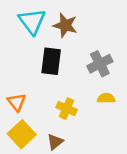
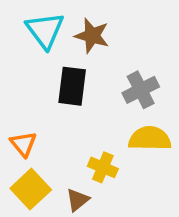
yellow semicircle: (106, 98) -> (150, 139), size x1.6
yellow cross: (67, 109) -> (103, 167), moved

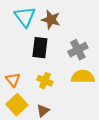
yellow cross: (103, 167) -> (45, 81), moved

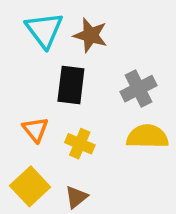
orange triangle: (13, 80) -> (35, 129), moved

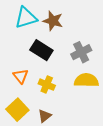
cyan triangle: (44, 30) -> (26, 18), turned 50
black rectangle: (71, 85) -> (41, 50), turned -65

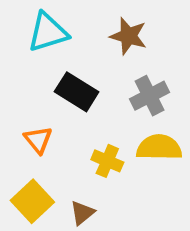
brown star: (53, 21) -> (128, 36), moved
yellow cross: (47, 85) -> (107, 161), moved

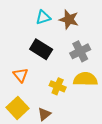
cyan triangle: (48, 32) -> (43, 17), moved, size x0.7

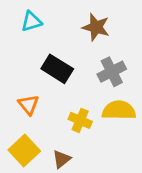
cyan triangle: (43, 17) -> (31, 21), moved

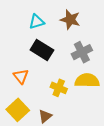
cyan triangle: (31, 21) -> (37, 22), moved

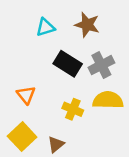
black rectangle: (42, 50) -> (68, 64), moved

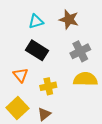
black rectangle: (68, 64) -> (37, 50), moved
yellow cross: (73, 109) -> (48, 86), moved, turned -35

